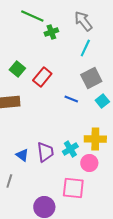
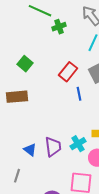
red rectangle: (42, 77) -> (68, 72), moved
blue line: (71, 99) -> (79, 94), turned 56

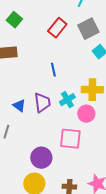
blue line: (79, 94) -> (53, 70), moved

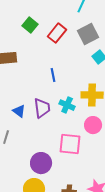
green square: (14, 20) -> (30, 25), moved
cyan cross: (67, 100) -> (67, 105), turned -35
pink circle: (86, 114) -> (93, 125), moved

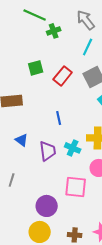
green square: (30, 25) -> (36, 68), turned 35
blue triangle: (19, 111) -> (22, 140), moved

